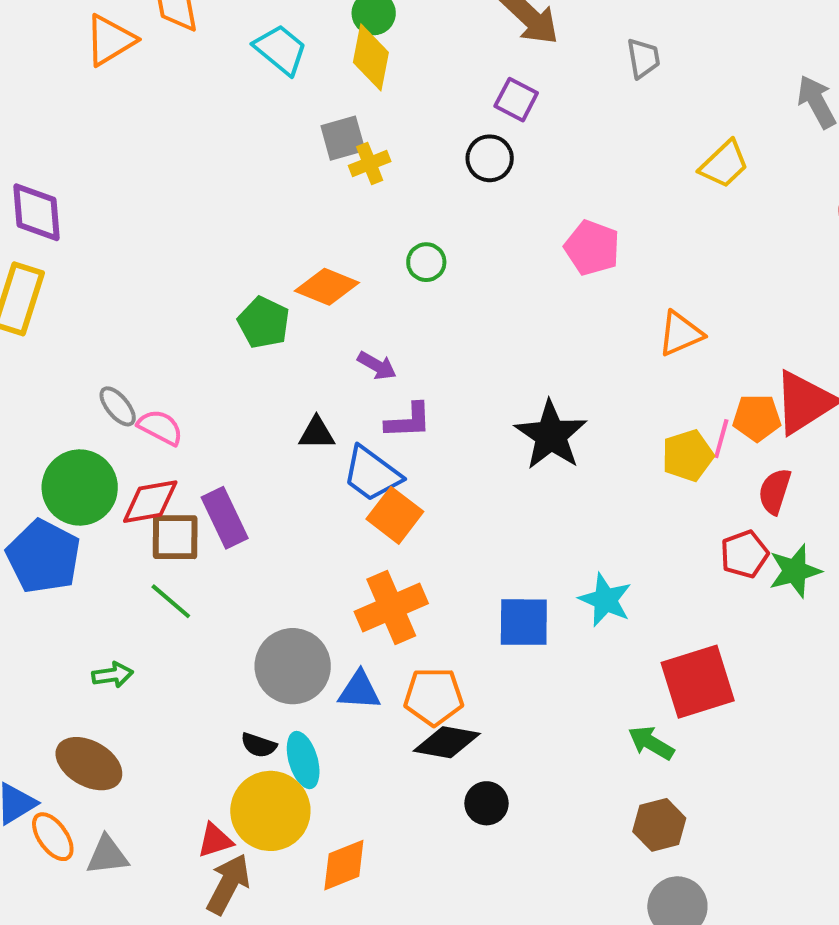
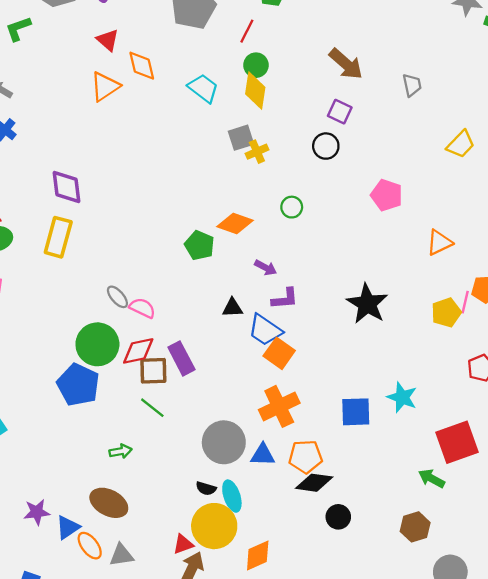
brown hexagon: (659, 825) -> (415, 527), moved

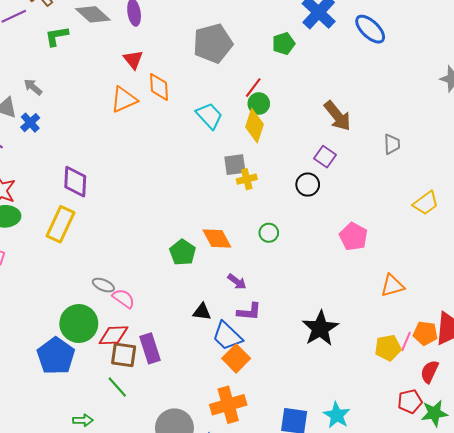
red line: (247, 31) -> (253, 88), moved
orange diamond: (235, 223) -> (217, 239), turned 32
gray ellipse: (117, 297) -> (103, 285), turned -35

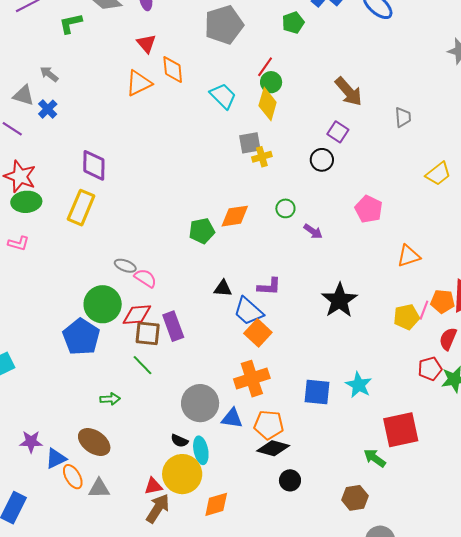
orange diamond: (217, 239) -> (235, 216), turned -68
green pentagon: (183, 252) -> (202, 231), turned 30
purple arrow: (237, 282) -> (313, 231), moved

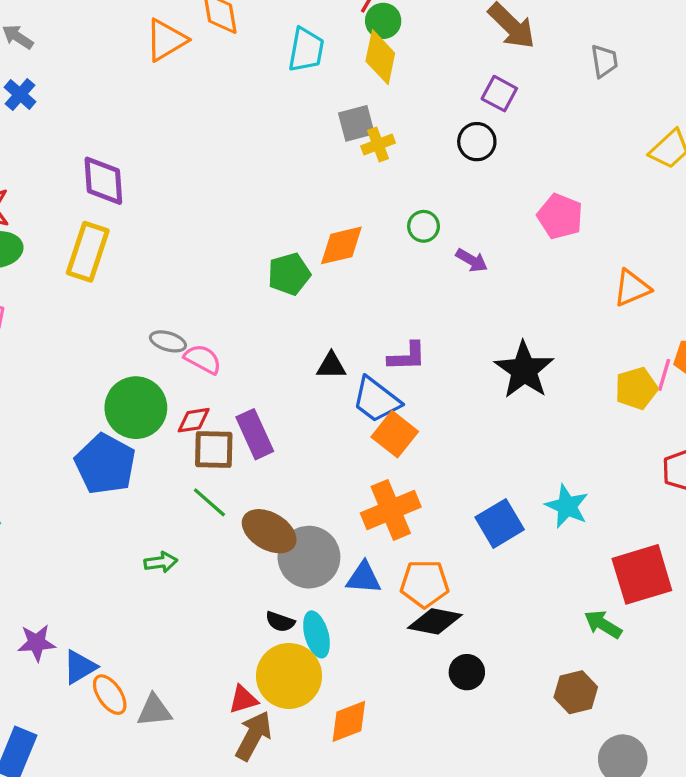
cyan trapezoid: (223, 96) -> (306, 50), turned 60
red diamond: (137, 315) -> (194, 420), size x0.7
blue square: (317, 392) -> (500, 523), turned -32
brown ellipse: (94, 442) -> (269, 531), moved

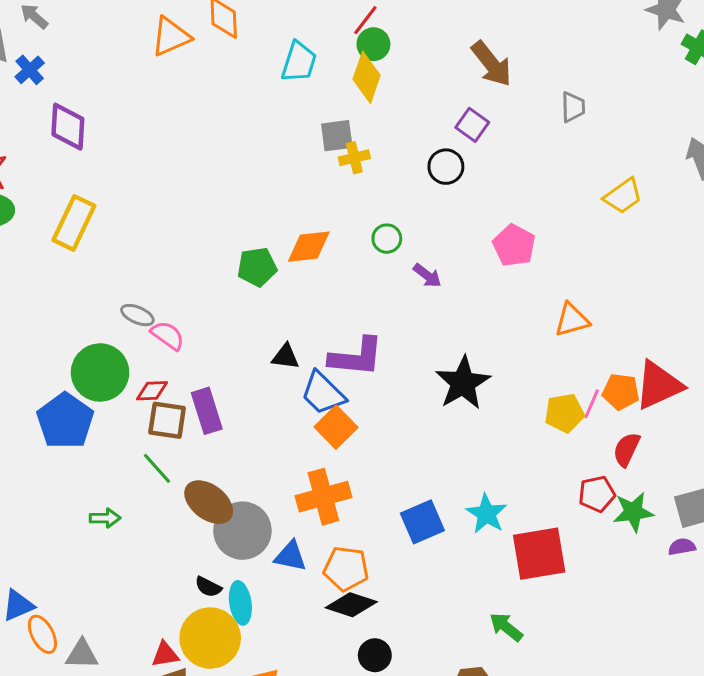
purple diamond: (103, 181) -> (68, 127), moved
purple L-shape: (407, 357) -> (356, 357), size x1.5
red square: (642, 574) -> (539, 554), moved

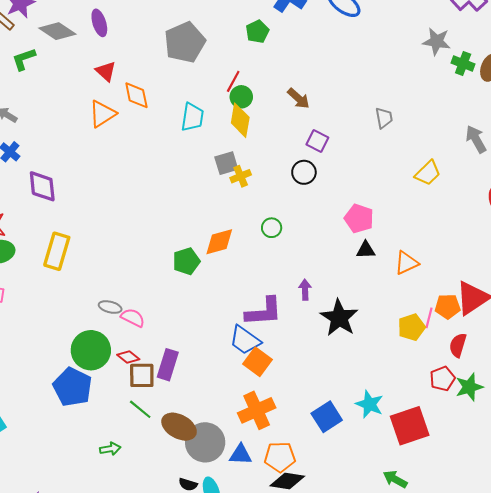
brown arrow: (492, 64) -> (298, 98), moved, size x0.7
purple arrow: (427, 276) -> (305, 290), moved, turned -120
black triangle: (285, 357) -> (366, 250), moved
red diamond: (152, 391) -> (128, 357), turned 50
purple rectangle: (207, 411) -> (168, 365), turned 44

